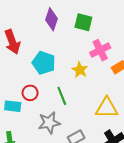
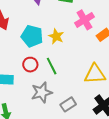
yellow star: (80, 70) -> (56, 36), moved
red circle: (30, 93) -> (30, 65), moved

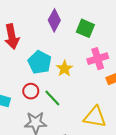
green line: (52, 66) -> (52, 98), turned -30

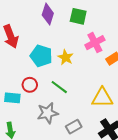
red circle: (31, 91) -> (30, 85), moved

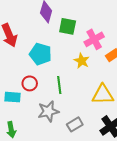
green square: (78, 16) -> (68, 26), moved
yellow star: (66, 57) -> (82, 61), moved
green line: (59, 87) -> (59, 85), turned 48

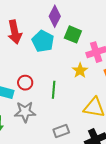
cyan pentagon: (40, 54) -> (43, 41), moved
gray star: (48, 111) -> (25, 112), moved

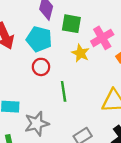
yellow star: (80, 71) -> (80, 53), moved
red circle: (25, 83) -> (41, 67), moved

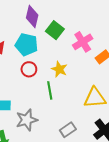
green square: (71, 24) -> (55, 30), turned 30
yellow star: (80, 53) -> (59, 69), moved

